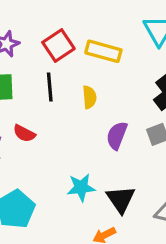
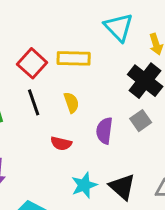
red semicircle: (24, 133) -> (61, 143), moved

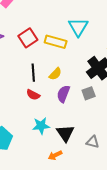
cyan triangle: (119, 27) -> (78, 27), moved
black line: (34, 102) -> (33, 73), moved
yellow semicircle: (71, 103) -> (55, 74), moved, turned 48

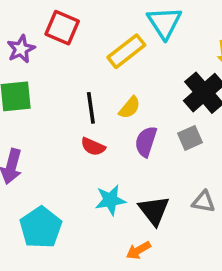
red square: (28, 38) -> (62, 28), moved, turned -30
yellow rectangle: (56, 42) -> (126, 51), turned -50
gray triangle: (93, 142) -> (203, 202), moved

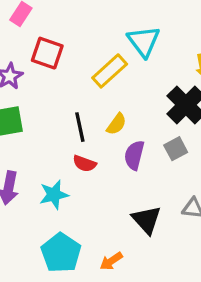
cyan star: (110, 200) -> (54, 195), moved
cyan pentagon: (41, 227) -> (61, 253), moved
orange arrow: (138, 250) -> (111, 261), moved

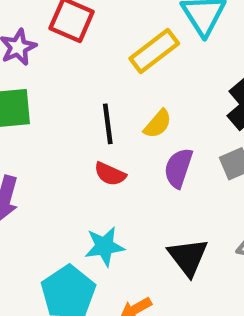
cyan star: (54, 195) -> (104, 246), moved

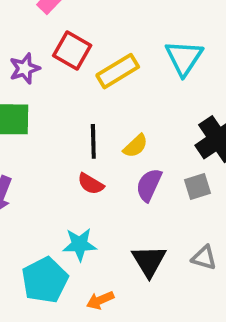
yellow rectangle: (154, 51) -> (118, 71), moved

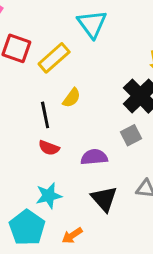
cyan triangle: (184, 58) -> (92, 24), moved
yellow semicircle: (135, 146) -> (72, 98), moved
purple semicircle: (149, 185) -> (94, 157), moved, turned 70

